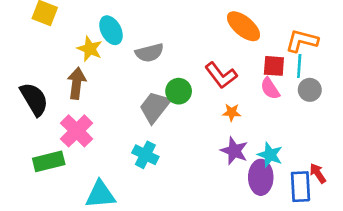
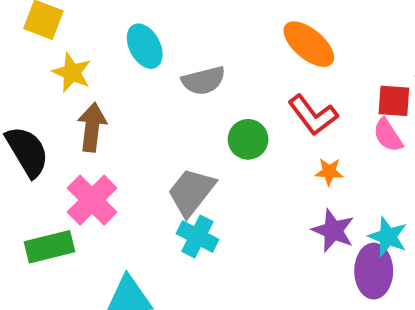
orange ellipse: (244, 26) -> (309, 44), moved
yellow star: (90, 49) -> (72, 72), moved
gray trapezoid: (155, 107) -> (191, 192), moved

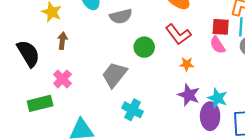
brown arrow: (92, 127) -> (62, 41), size x0.7
pink cross: (92, 200) -> (62, 79), size x0.7
cyan cross: (197, 237) -> (133, 110), moved

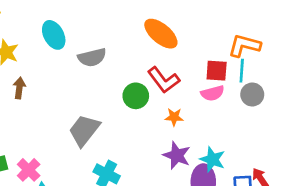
pink semicircle: (218, 45) -> (213, 93), turned -72
green circle: (144, 47) -> (136, 96), moved
pink cross: (62, 79) -> (29, 170), moved

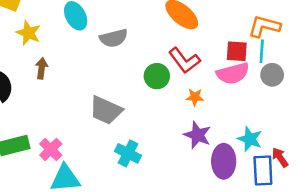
pink semicircle: (213, 93) -> (233, 73), size x1.4
gray trapezoid: (84, 130) -> (106, 110), turned -104
cyan star: (213, 159) -> (250, 139), moved

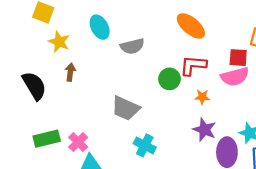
red L-shape: (184, 60) -> (193, 65), turned 132

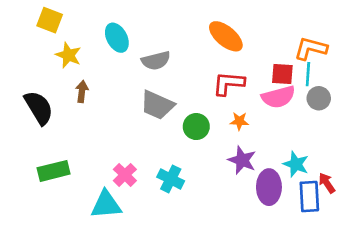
green circle: (169, 79) -> (196, 127), moved
gray trapezoid: (126, 108) -> (157, 105), moved
pink cross: (78, 142) -> (125, 175), moved

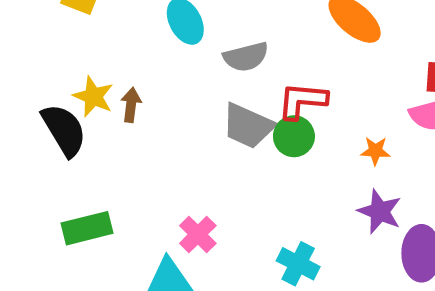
yellow star: (68, 55) -> (93, 97), moved
red L-shape: (229, 83) -> (302, 101), moved
green circle: (196, 127) -> (294, 136), moved
cyan cross: (171, 179) -> (298, 264), moved

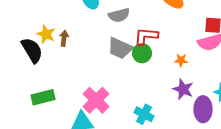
pink cross: (198, 234) -> (96, 100), size x1.5

